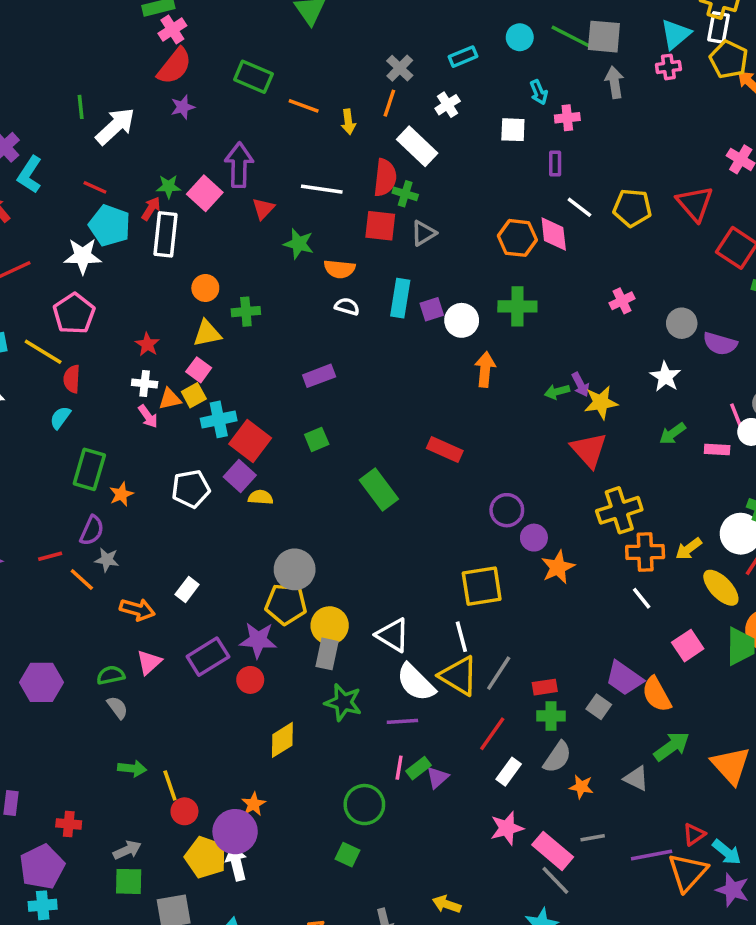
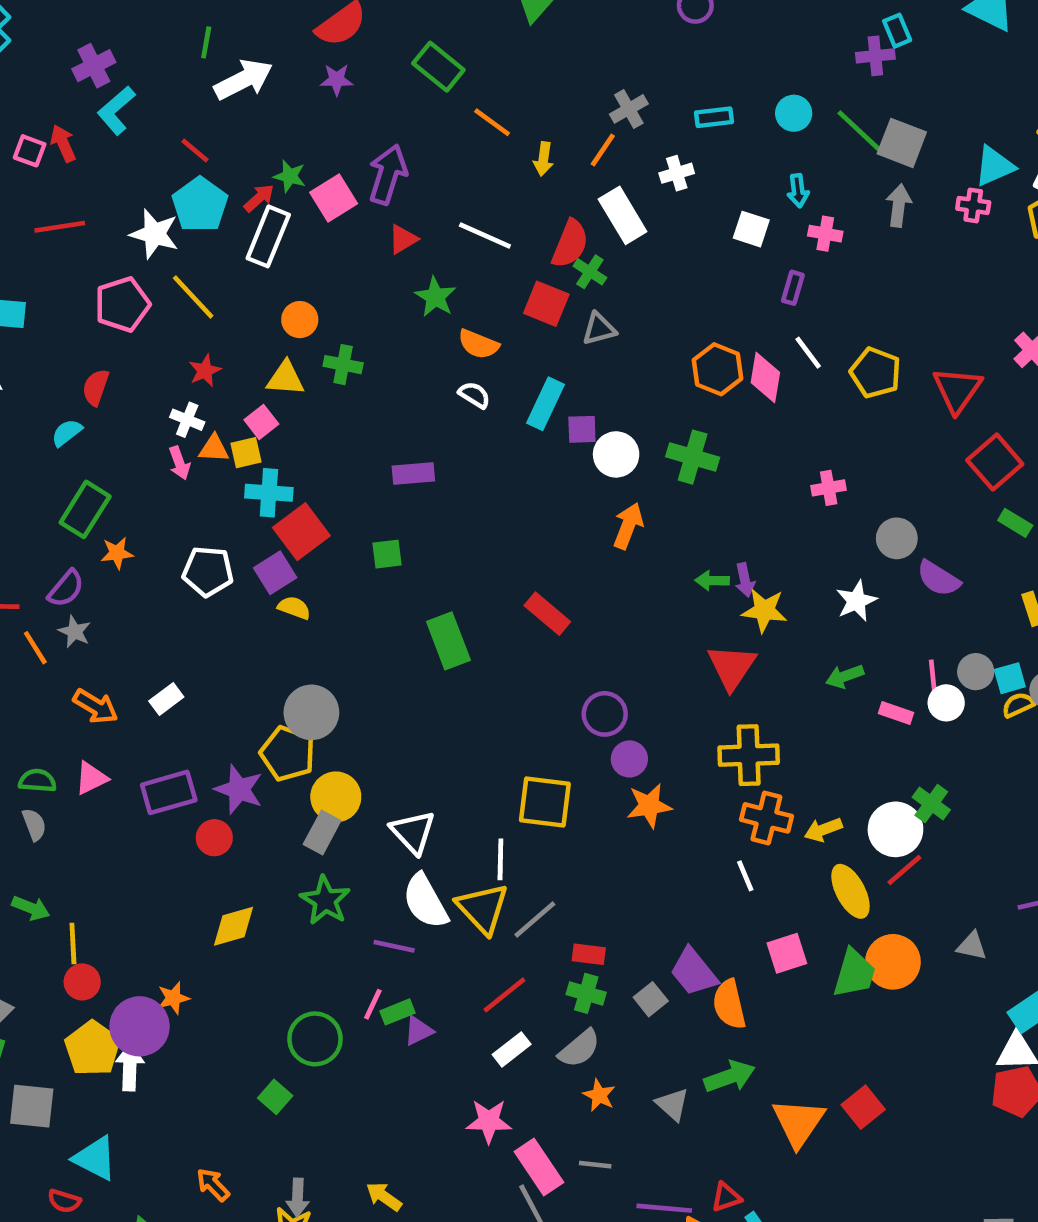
yellow line: (43, 352) -> (193, 297), moved

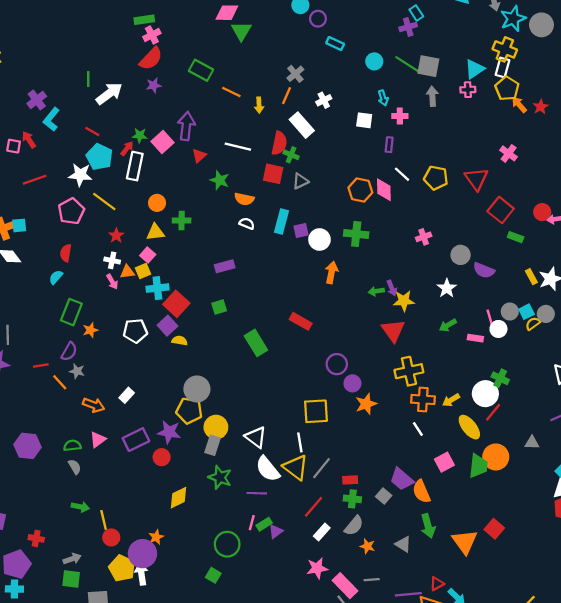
cyan rectangle: (714, 117) -> (335, 43), moved, turned 42
green arrow: (730, 1077) -> (428, 526), turned 105

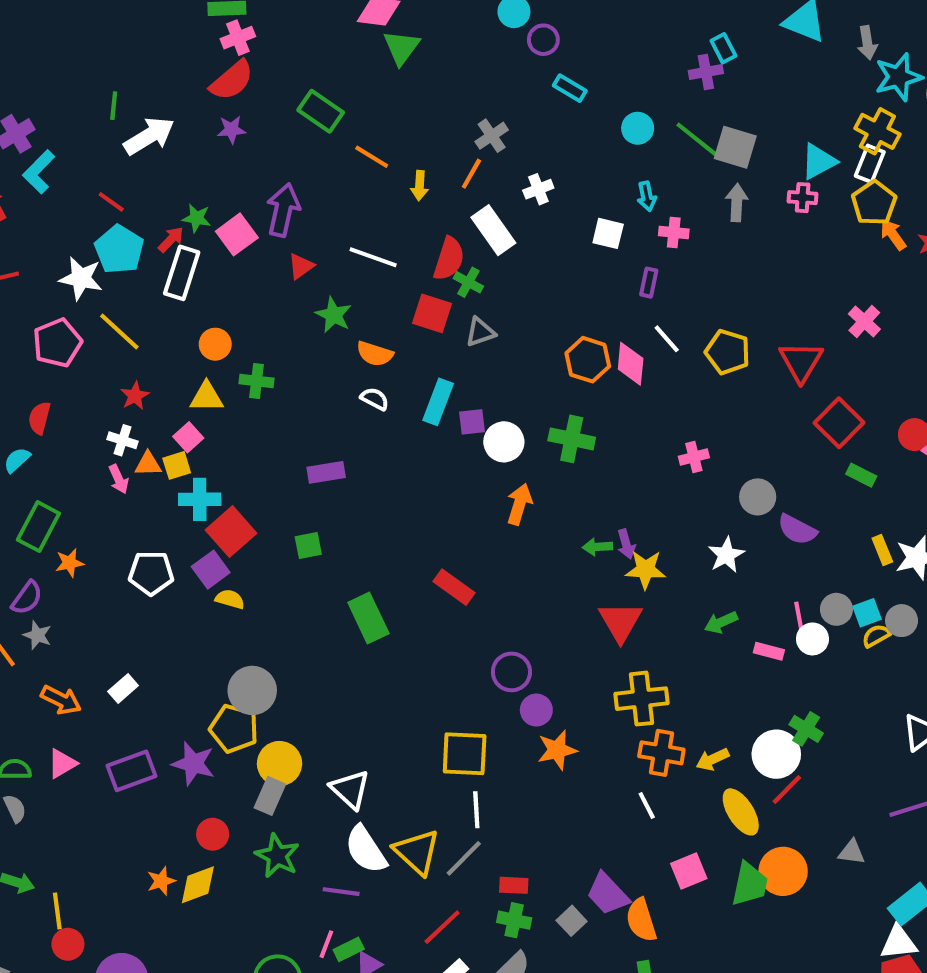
white line: (300, 442) -> (476, 810), moved
red circle: (162, 457) -> (213, 834), moved
orange star: (156, 537) -> (161, 881), moved

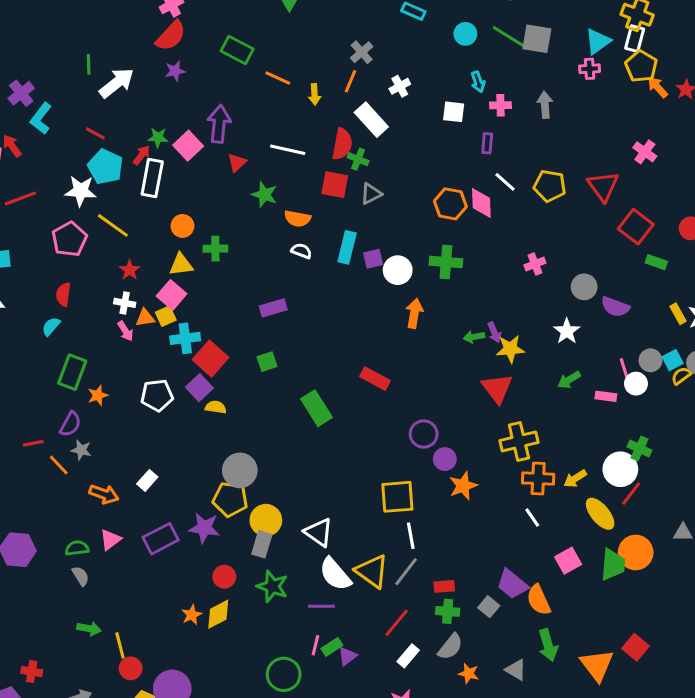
gray arrow: (737, 203) -> (545, 105), moved
pink square: (188, 437) -> (172, 295), size x1.4

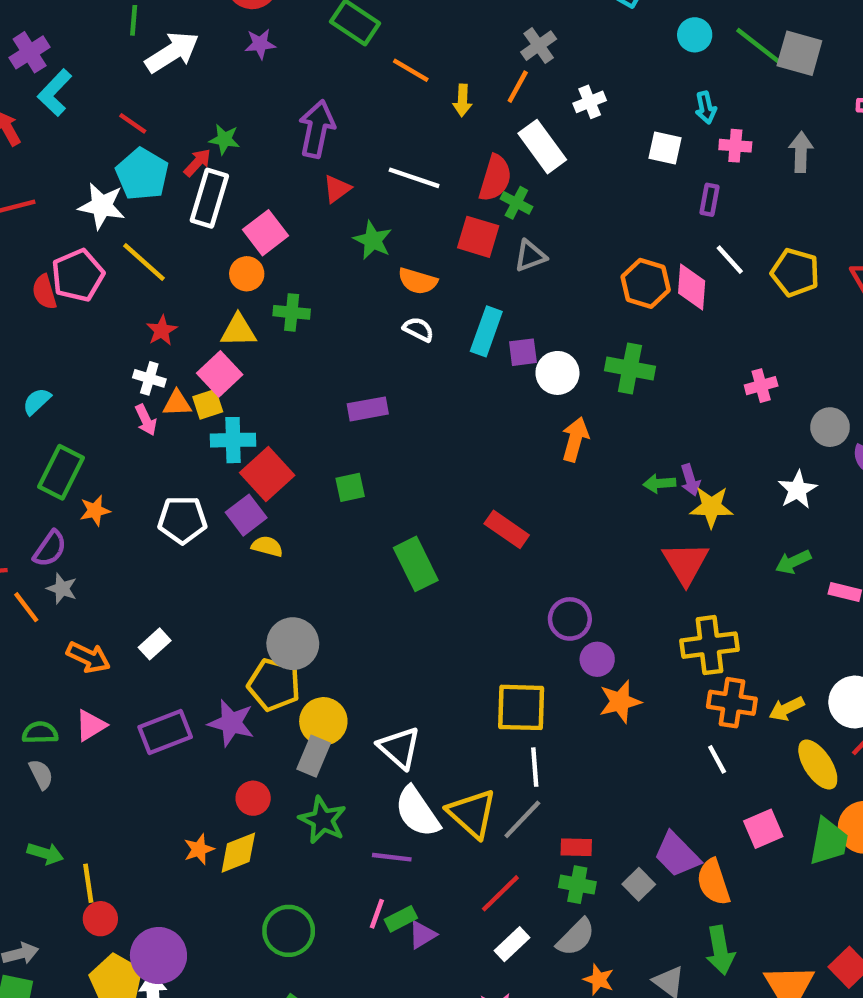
pink square: (188, 146) -> (265, 233), moved
red semicircle: (63, 294) -> (44, 292), moved, turned -30
green circle: (284, 674) -> (289, 931), moved

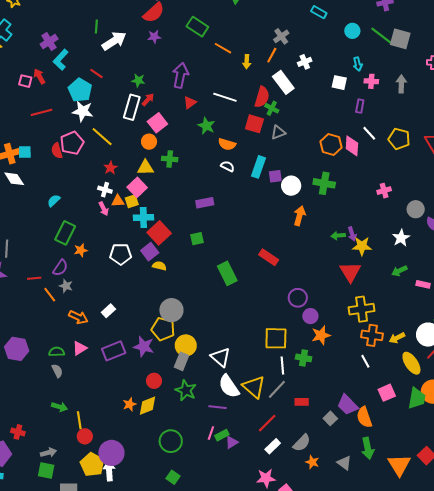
red arrow: (197, 163) -> (148, 100), moved
cyan pentagon: (142, 174) -> (80, 90), moved
green cross: (577, 885) -> (304, 358), moved

